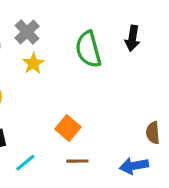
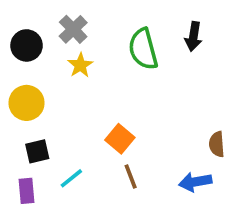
brown line: (77, 161) -> (131, 177), turned 70

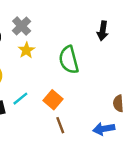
green semicircle: (143, 49) -> (69, 60), moved
cyan line: (71, 178) -> (20, 99), moved

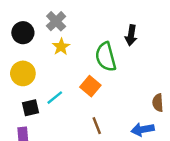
black arrow: (103, 31) -> (131, 35), moved
orange square: (53, 100) -> (90, 86), moved

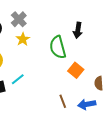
orange square: (90, 86) -> (76, 70), moved
brown line: (97, 126) -> (63, 101), moved

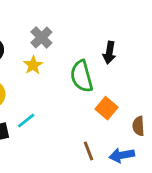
gray cross: (19, 19) -> (41, 37), moved

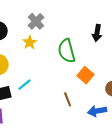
black arrow: (109, 53) -> (97, 33), moved
brown line: (89, 151) -> (68, 99), moved

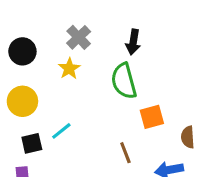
black arrow: (97, 33) -> (133, 42), moved
orange square: (86, 75) -> (152, 117), turned 35

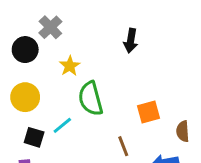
gray cross: (79, 37) -> (50, 27), moved
green semicircle: (124, 81) -> (91, 99), moved
black square: (32, 143) -> (34, 137), turned 30

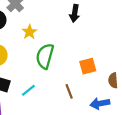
green semicircle: (91, 99) -> (45, 56), turned 30
cyan line: (62, 125) -> (28, 90), moved

